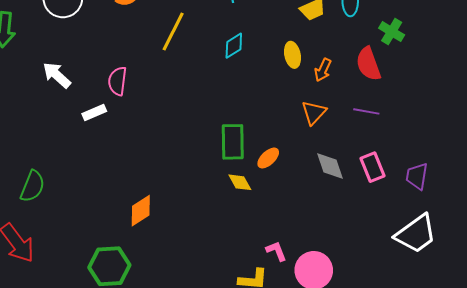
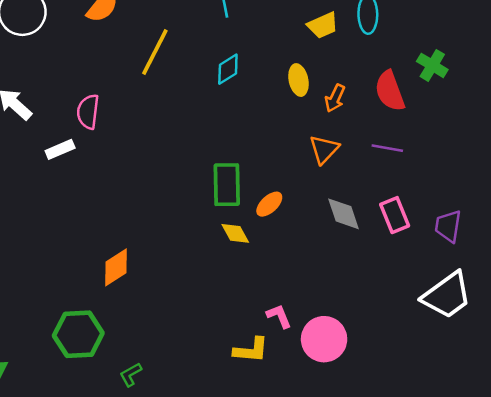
green cross: (392, 32) -> (432, 65), moved

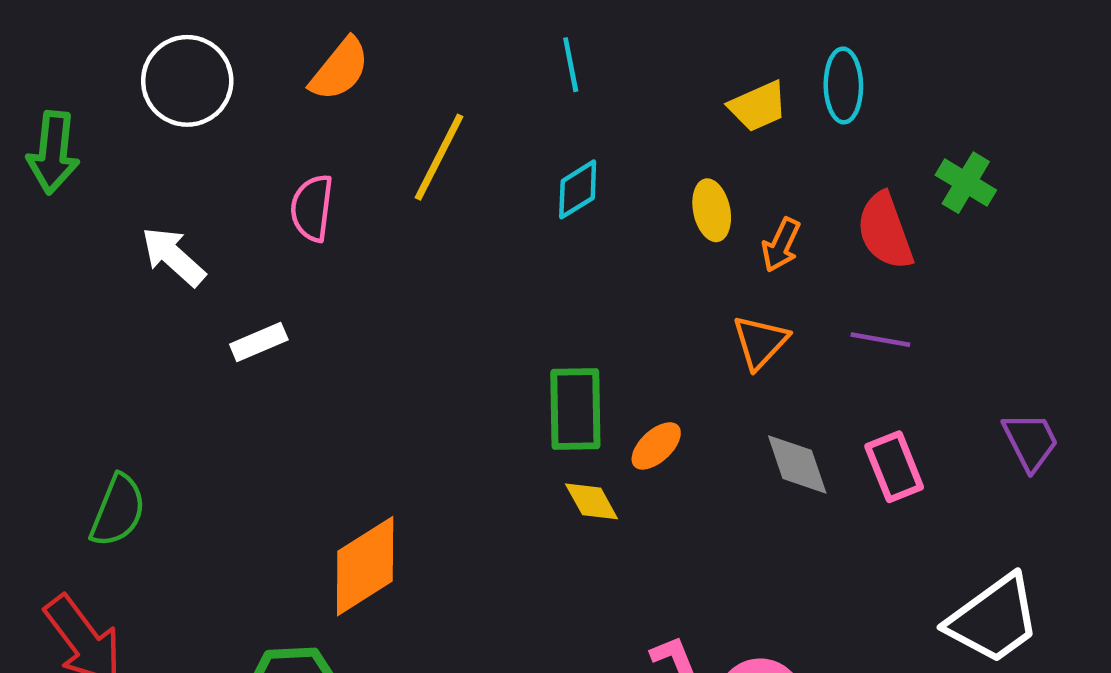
pink semicircle: (88, 112) -> (312, 208), moved
purple trapezoid: (448, 226) -> (1031, 441), moved, turned 144
orange diamond: (116, 267) -> (365, 566), size x1.4

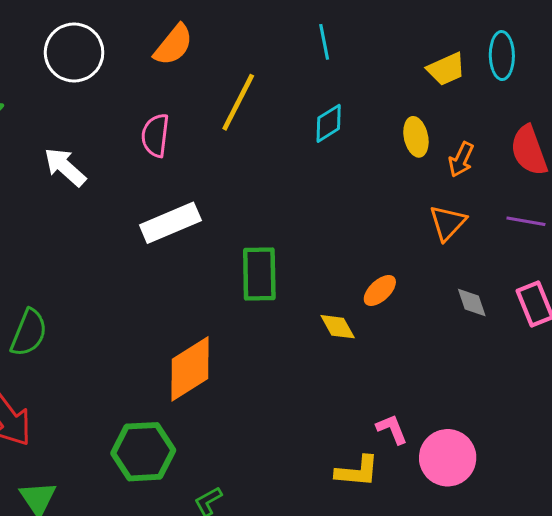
white rectangle: (259, 342) -> (170, 223), moved, size x1.6
green rectangle: (575, 409) -> (259, 274), moved
gray diamond: (797, 464) -> (472, 303), size x0.7

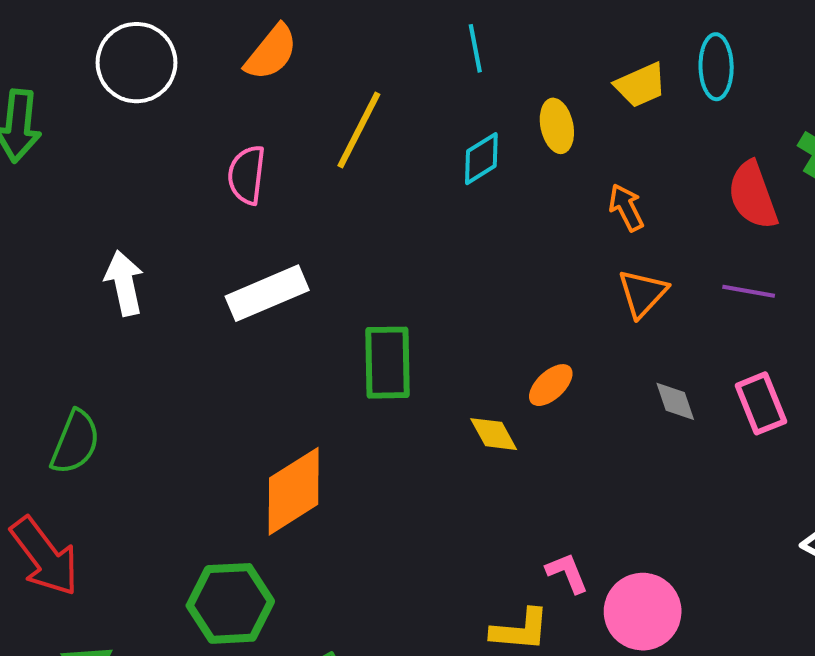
yellow ellipse: (416, 137) -> (557, 126), moved
orange arrow: (461, 159) -> (626, 208), moved, turned 128
white arrow: (65, 167) -> (124, 283), moved, turned 36

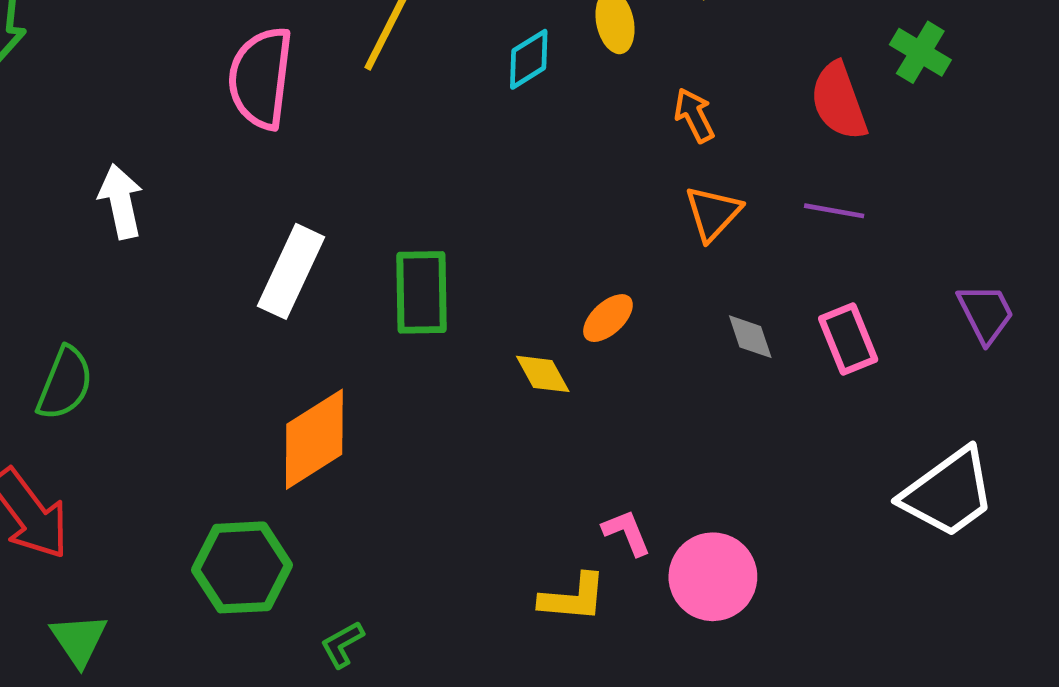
pink semicircle: (247, 175) -> (261, 78), size x1.5
white rectangle: (267, 293) -> (291, 271), moved, turned -42

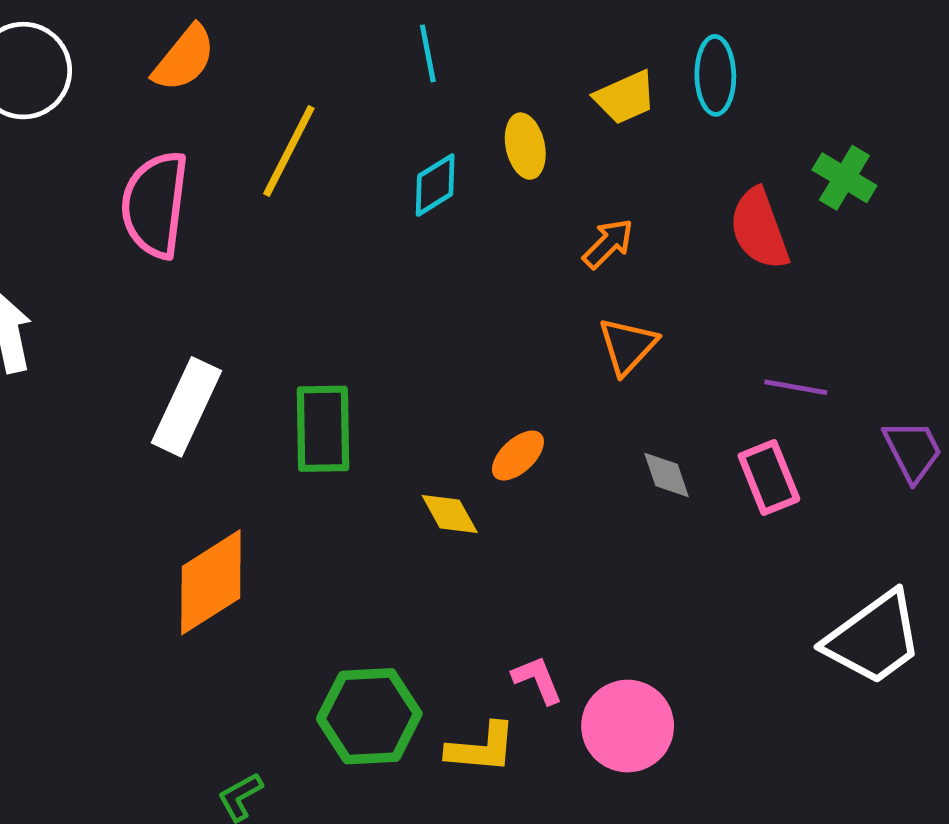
orange arrow: (694, 115) -> (608, 244), turned 72
purple line: (834, 211) -> (796, 387), moved
green hexagon: (242, 567) -> (369, 716), moved

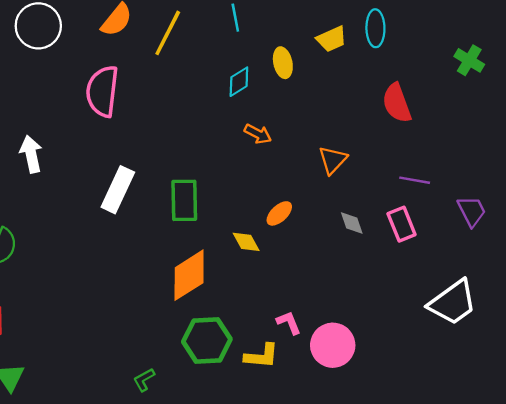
yellow line: (289, 151) -> (168, 33), moved
green cross: (844, 178) -> (469, 60), moved
orange arrow: (608, 244) -> (258, 134), moved, turned 72
orange diamond: (211, 582) -> (189, 275), moved

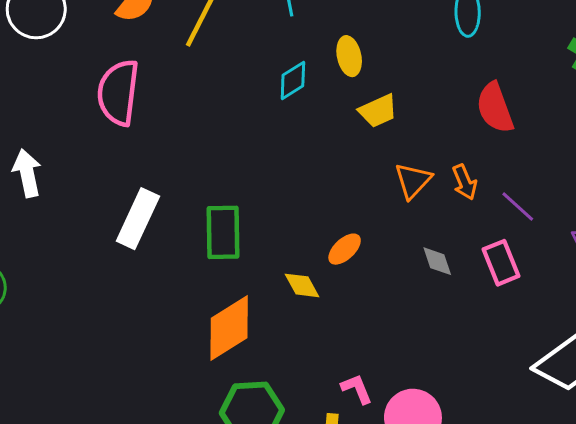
yellow trapezoid: (332, 39) -> (378, 111), moved
orange arrow: (258, 134) -> (465, 182), moved, turned 40
purple line: (415, 180) -> (518, 207), turned 32

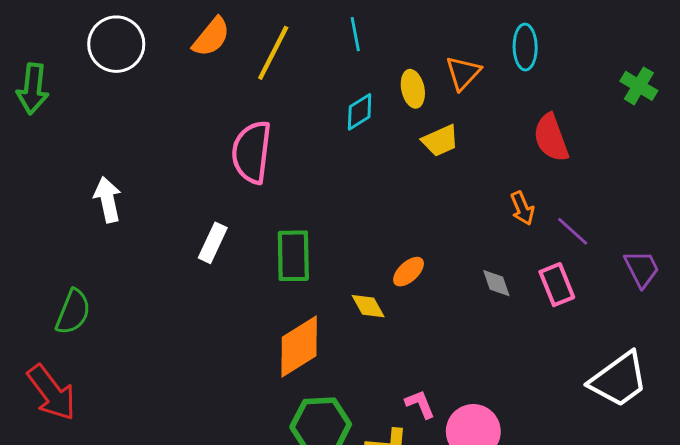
pink semicircle: (118, 93) -> (252, 152), moved
orange triangle: (413, 181) -> (463, 73), moved
white rectangle: (138, 219) -> (213, 243), size x0.7

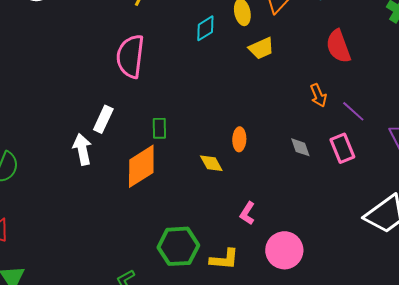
white arrow: (108, 200) -> (82, 149), moved
green rectangle: (293, 256) -> (159, 128), size x0.6
orange ellipse: (409, 272) -> (239, 139), turned -45
orange diamond: (299, 346) -> (141, 166), moved
pink L-shape: (420, 404) -> (247, 213), moved, turned -125

